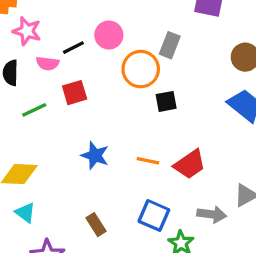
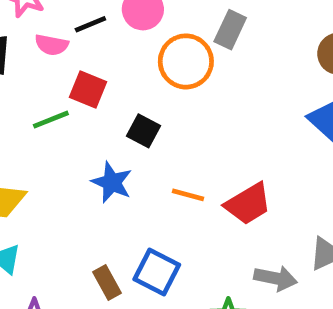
red square: (75, 93) -> (88, 90), turned 35
black square: (166, 101) -> (144, 131), moved, turned 35
green line: (34, 110) -> (51, 120), moved
blue square: (154, 215) -> (157, 272), moved

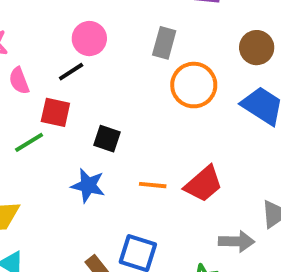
black line: (90, 24) -> (71, 72), moved
pink semicircle: (52, 45) -> (19, 81), turned 68
orange circle: (186, 61) -> (194, 85), moved

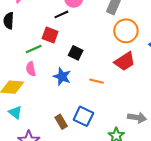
pink semicircle: (19, 81) -> (31, 69), moved
red trapezoid: (203, 184) -> (125, 61), moved

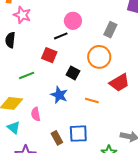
orange circle: (126, 31) -> (99, 57), moved
green line: (34, 49) -> (27, 75), moved
pink semicircle: (31, 69) -> (36, 114), moved
blue square: (83, 116) -> (78, 134), turned -30

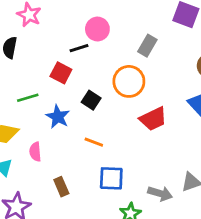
blue star: (59, 95) -> (58, 117), moved
orange line: (92, 100) -> (94, 142), moved
blue square: (78, 134) -> (111, 178), moved

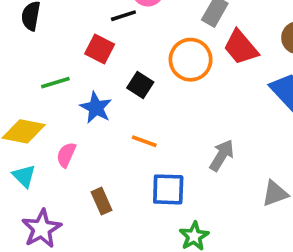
red trapezoid: (153, 119) -> (241, 47), moved, turned 76
pink semicircle: (35, 152) -> (66, 155), turned 30
gray arrow: (160, 193) -> (222, 155), moved, turned -75

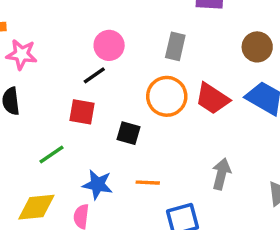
red trapezoid: (241, 47) -> (212, 99), moved
blue star: (96, 108) -> (98, 185), moved

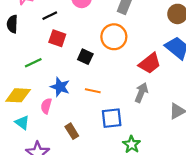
black line: (94, 75) -> (50, 16), moved
red trapezoid: (212, 99) -> (150, 63), moved, turned -80

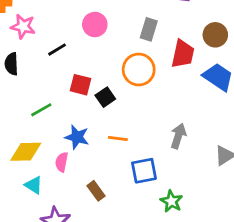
red square: (57, 38) -> (80, 85), moved
black square: (85, 57) -> (105, 97), turned 35
red trapezoid: (150, 63) -> (183, 54), moved, turned -35

